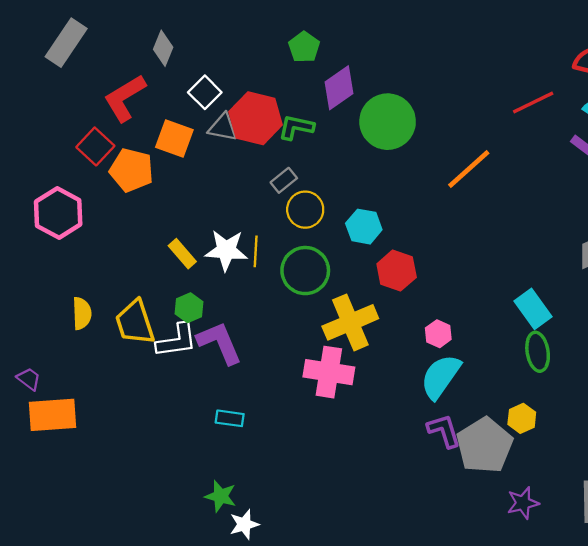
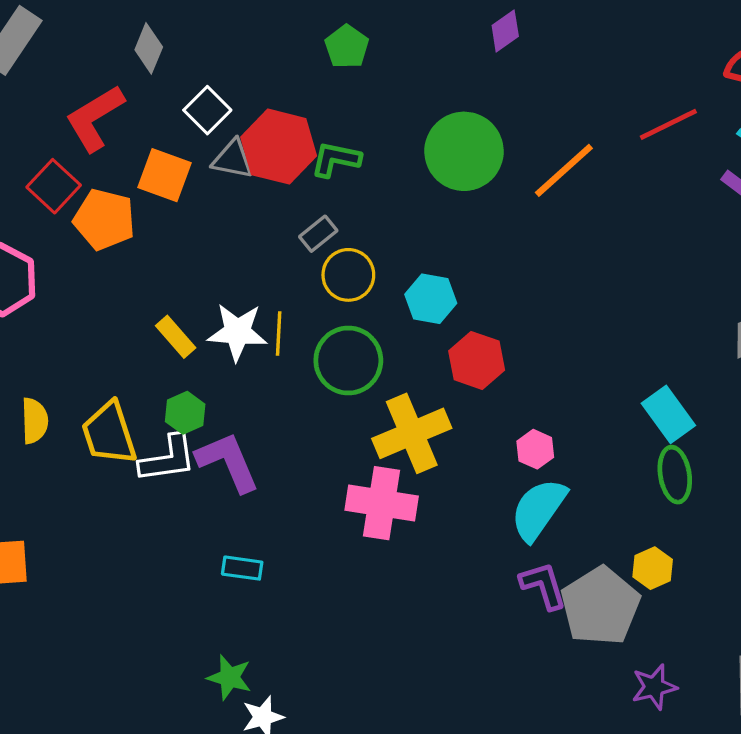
purple diamond: (339, 88) -> (505, 31), moved, size x0.7
orange line: (469, 169) -> (564, 170), moved

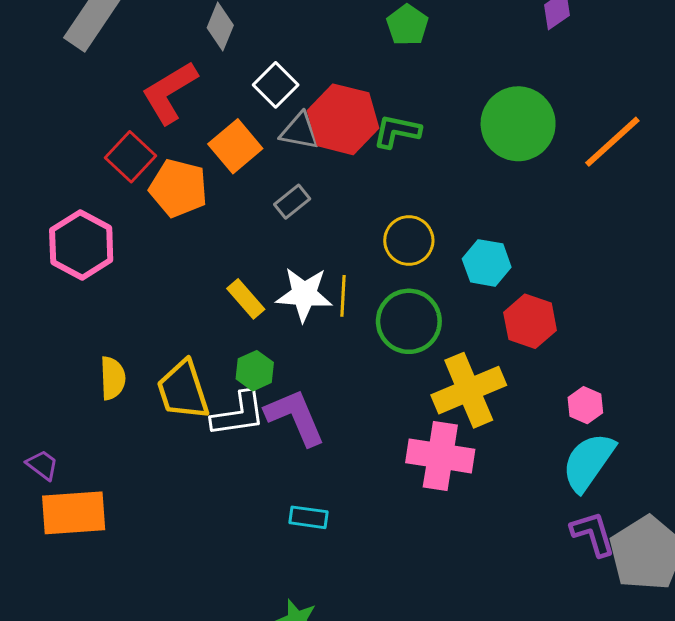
orange square: (165, 175) -> (235, 146), turned 30
gray rectangle: (318, 234) -> (292, 202), moved

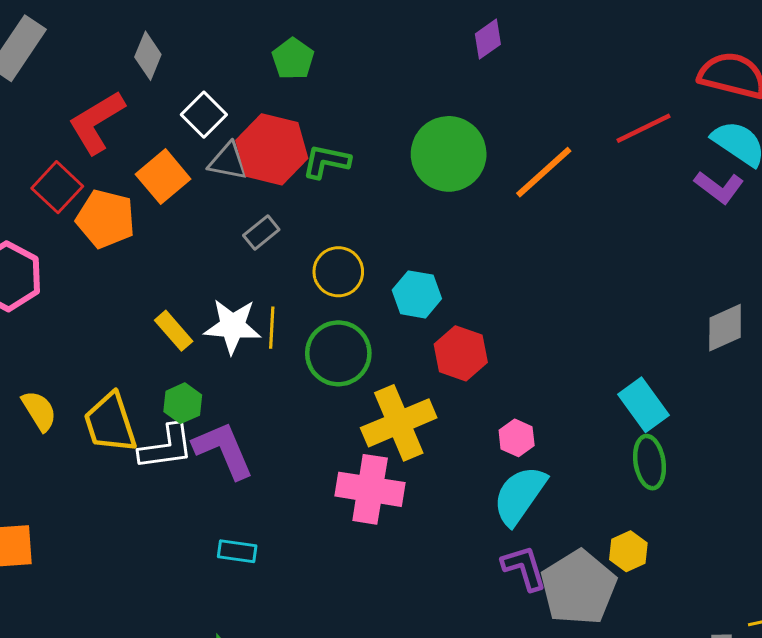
green pentagon: (407, 25) -> (293, 59), moved
gray rectangle: (292, 202) -> (261, 232), moved
yellow semicircle: (113, 378) -> (39, 411), turned -30

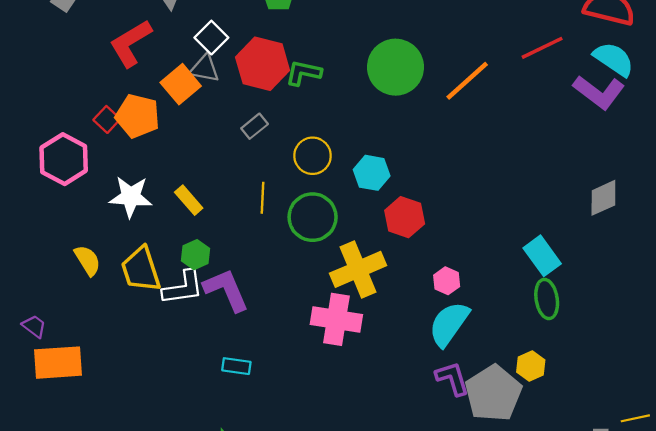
gray triangle: (228, 161) -> (205, 68), moved
red square: (57, 187) -> (107, 119), moved, size x0.7
purple L-shape: (719, 187) -> (599, 92), size x1.4
white star: (233, 326) -> (131, 197), moved

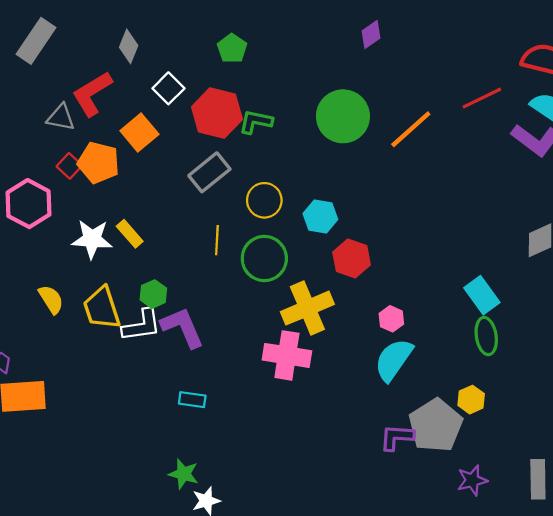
gray triangle: (205, 68) -> (61, 117), moved
gray rectangle: (255, 126) -> (209, 172), size x1.6
yellow rectangle: (189, 200) -> (130, 234), moved
purple L-shape: (452, 379) -> (397, 437), moved, turned -69

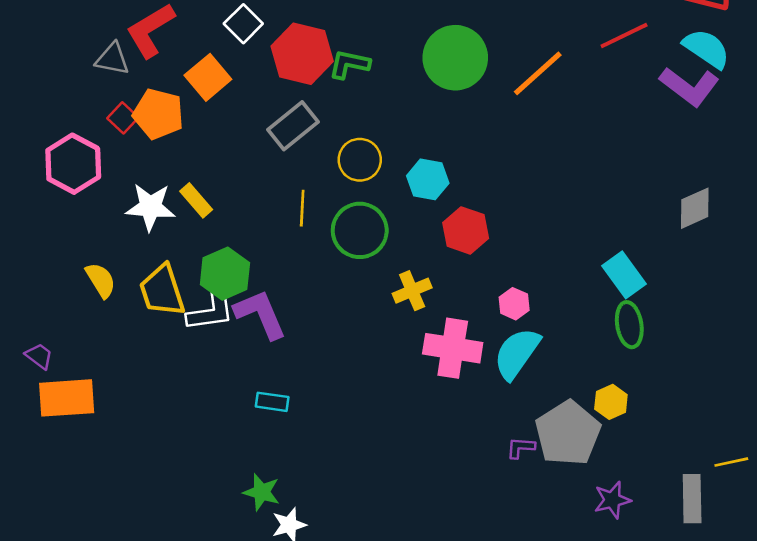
green hexagon: (153, 294) -> (225, 274), size x1.5
yellow cross: (307, 308) -> (412, 291), size x0.6
pink cross: (287, 355) -> (453, 348), moved
purple L-shape: (397, 437) -> (521, 448), size x0.7

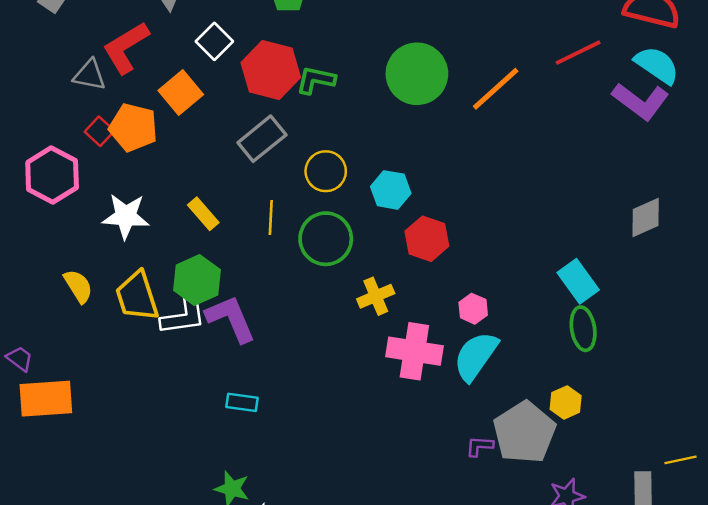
yellow rectangle: (196, 200) -> (203, 214), moved

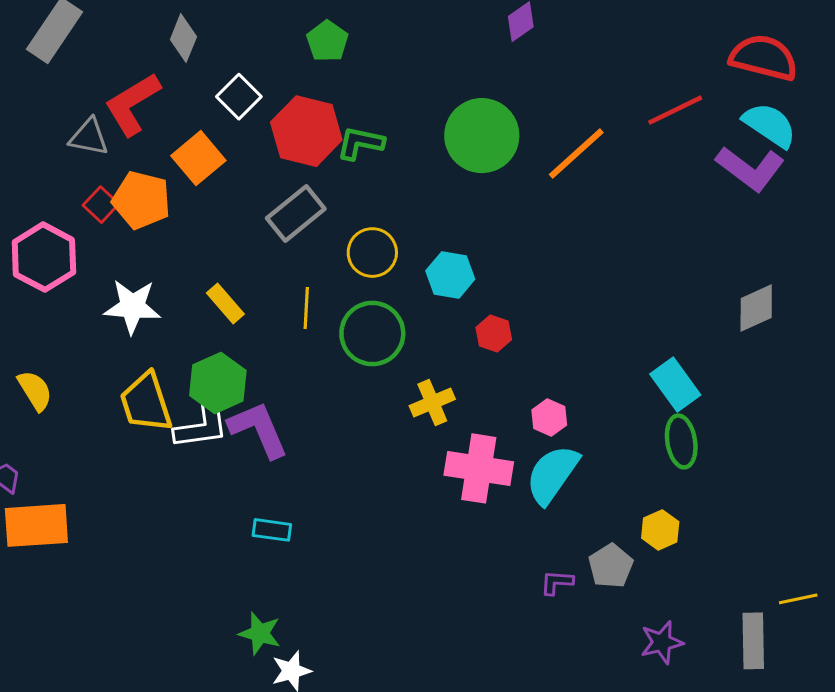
red hexagon: (427, 239) -> (494, 333), size x0.7
yellow semicircle: (78, 286) -> (35, 390), moved
gray pentagon: (524, 432) -> (611, 566), size x0.6

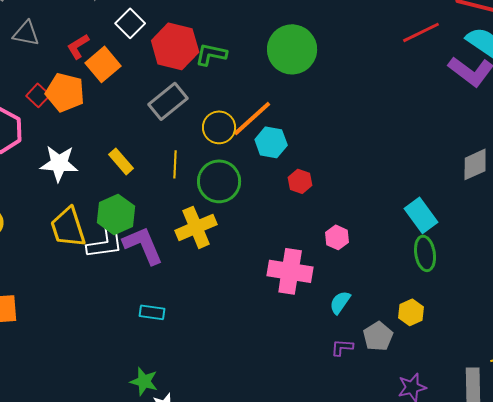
red L-shape: (132, 104) -> (78, 46), moved, size x0.6
gray triangle: (89, 137) -> (26, 33), moved
orange line: (576, 154) -> (252, 118), moved
yellow cross: (432, 402) -> (196, 227), moved, size x1.4
cyan semicircle: (552, 474) -> (340, 302), moved, size x0.6

